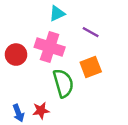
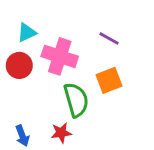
cyan triangle: (57, 13) -> (27, 32), moved
red star: (41, 111) -> (61, 133), moved

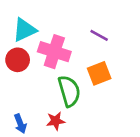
cyan triangle: (27, 32) -> (24, 30), size x1.4

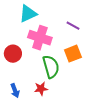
cyan triangle: (24, 30) -> (28, 14), moved
red circle: (18, 60) -> (13, 54), moved

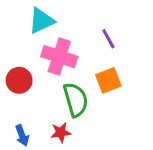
purple line: (73, 26) -> (108, 39), turned 32

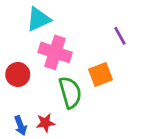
purple line: (108, 39) -> (120, 36), moved
red star: (61, 132) -> (45, 123), moved

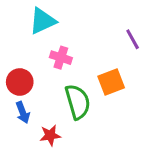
pink cross: (55, 52) -> (61, 58), size x0.6
blue arrow: (21, 126) -> (23, 112), moved

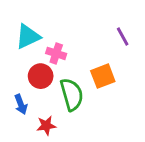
cyan triangle: (43, 21) -> (28, 37), moved
red circle: (20, 82) -> (41, 76), moved

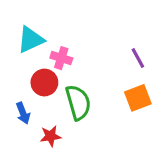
purple line: (123, 37) -> (138, 58), moved
orange square: (103, 76) -> (138, 98), moved

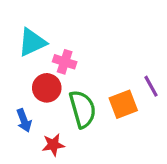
purple line: (138, 58) -> (151, 86), moved
orange square: (138, 98) -> (123, 104), moved

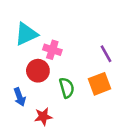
purple line: (151, 86) -> (106, 54), moved
green semicircle: (83, 109) -> (67, 88), size x0.7

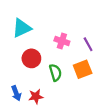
pink cross: (52, 50) -> (62, 41), moved
blue arrow: (20, 97) -> (16, 93), moved

